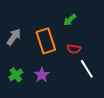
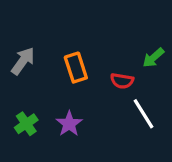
green arrow: (70, 20) -> (153, 58), moved
orange rectangle: (46, 41) -> (76, 68), size x0.7

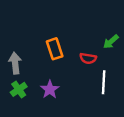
gray arrow: (23, 61) -> (15, 63), moved, turned -42
white line: (143, 114) -> (104, 82), turned 35

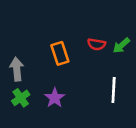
red semicircle: (88, 58) -> (97, 44), moved

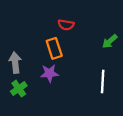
red semicircle: (97, 44) -> (66, 25), moved
purple star: (55, 98) -> (49, 73), moved, turned 30

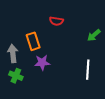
orange rectangle: (54, 48) -> (33, 41), moved
green cross: (19, 89) -> (16, 76), turned -32

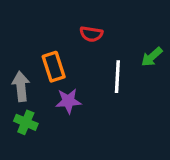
white line: (88, 70) -> (117, 77), moved

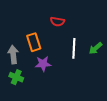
green arrow: (152, 57) -> (96, 48), moved

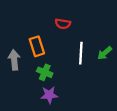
purple star: (43, 64) -> (49, 95), moved
green cross: (16, 77) -> (45, 72), moved

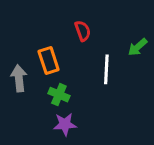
red semicircle: (63, 24) -> (83, 31), turned -119
green arrow: (105, 53) -> (138, 47), moved

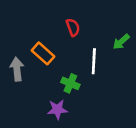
orange rectangle: (49, 60) -> (43, 53), turned -30
green cross: (59, 95) -> (70, 83), moved

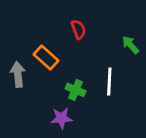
green arrow: (121, 42) -> (130, 45), turned 90
white line: (94, 61) -> (109, 82), moved

